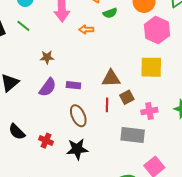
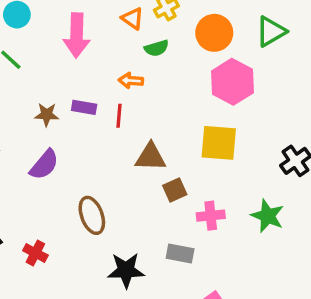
orange arrow: (86, 30) -> (131, 81), moved
purple rectangle: (73, 85) -> (84, 107), moved
red line: (107, 105) -> (119, 116), moved
gray rectangle: (133, 135) -> (180, 253), size x0.7
black star: (77, 149) -> (126, 270), moved

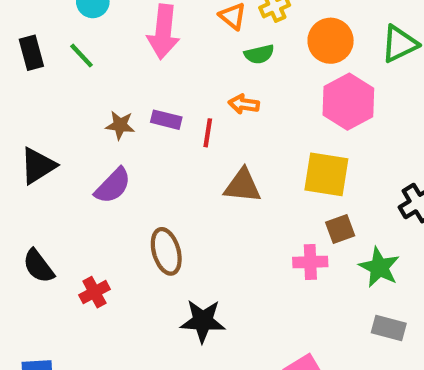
orange arrow: (131, 81) -> (244, 104), moved
brown square: (175, 190) -> (340, 229), moved
red cross: (35, 253) -> (94, 292), turned 30
gray rectangle: (180, 253) -> (389, 328), moved

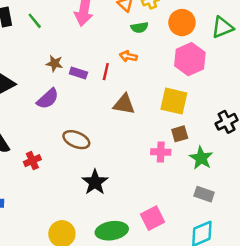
purple rectangle: (166, 120) -> (78, 73), moved
brown ellipse: (166, 251) -> (76, 140), turned -55
black star: (203, 321) -> (95, 182), turned 30

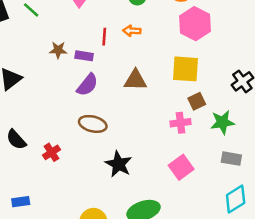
red line: (106, 72) -> (104, 37), moved
purple semicircle: (48, 99) -> (87, 85), moved
green star: (201, 158) -> (222, 122), turned -30
pink square: (152, 218) -> (181, 167), moved

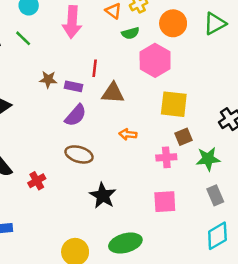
pink hexagon: (195, 24) -> (155, 60), moved
orange arrow: (132, 31) -> (128, 134), moved
brown triangle: (135, 80) -> (113, 93), moved
gray rectangle: (231, 159) -> (215, 195), turned 54
pink square: (181, 167) -> (165, 202), turned 30

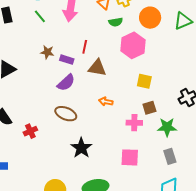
green line: (23, 38) -> (40, 16), moved
yellow square: (174, 104) -> (144, 81), size x0.7

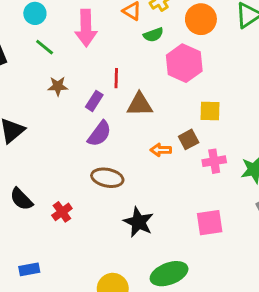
brown star: (47, 52) -> (58, 86), moved
purple rectangle: (67, 60) -> (94, 101), turned -64
brown square: (149, 108) -> (189, 139), moved
pink cross: (134, 123) -> (214, 161), moved

